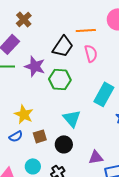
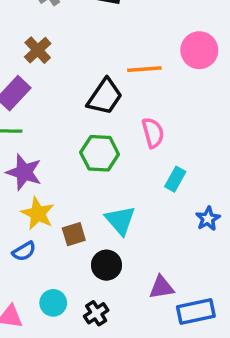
pink semicircle: (91, 53) -> (153, 133), moved
purple star: (35, 66) -> (24, 172), moved
cyan rectangle: (104, 94) -> (175, 179), size x0.6
brown square: (40, 136) -> (74, 234), moved

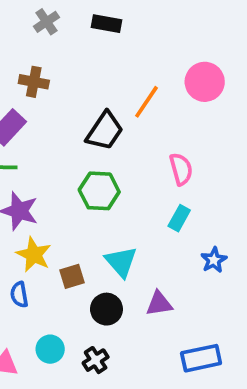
brown cross: (38, 50) -> (34, 82), turned -36
orange line: (144, 69) -> (146, 102), turned -52
pink semicircle: (153, 133) -> (181, 169), moved
blue semicircle: (24, 251) -> (19, 295), turned 110
purple triangle: (162, 287) -> (159, 304), moved

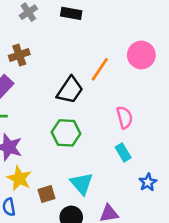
brown cross: (34, 82) -> (19, 55), turned -30
cyan rectangle: (179, 218) -> (123, 152), turned -60

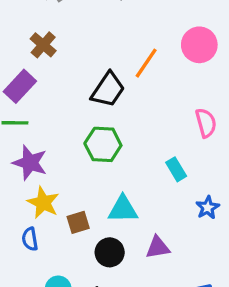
brown cross: (19, 55) -> (43, 45), turned -30
pink semicircle: (124, 117) -> (206, 123), moved
cyan triangle: (82, 184) -> (123, 209), turned -50

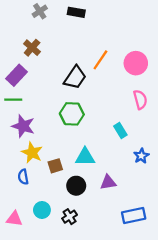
pink circle: (199, 45) -> (136, 63), moved

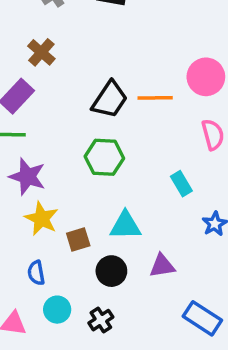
orange line: (100, 60) -> (155, 98), moved, turned 55
blue semicircle: (23, 177) -> (36, 273), moved
blue rectangle: (134, 216) -> (202, 318), turned 45

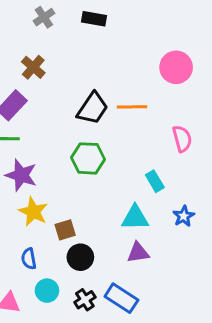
pink circle: (206, 77) -> (176, 67), moved
cyan triangle: (125, 226) -> (135, 218), moved
black circle: (111, 271) -> (80, 257), moved
blue rectangle: (202, 318) -> (121, 298), moved

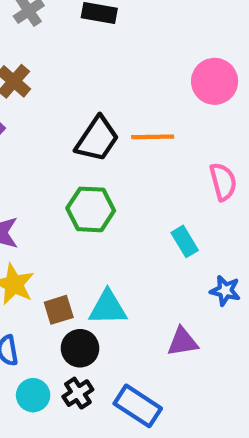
blue star: (184, 216) -> (225, 291), turned -30
cyan triangle: (135, 218) -> (108, 308), moved
purple triangle: (138, 253) -> (183, 342), moved
black cross: (85, 300) -> (78, 393), moved

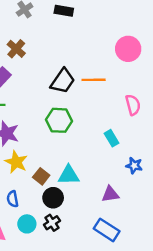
brown square: (59, 310) -> (41, 176), turned -35
blue rectangle: (138, 406) -> (107, 230), moved

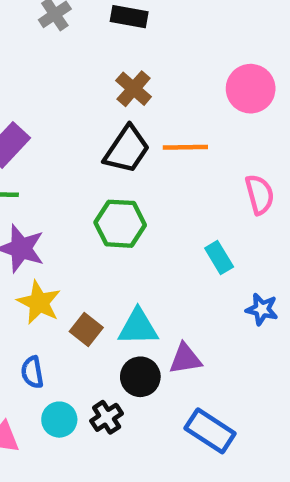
brown cross: (16, 49) -> (134, 89), moved
purple triangle: (110, 194) -> (185, 359), moved
black circle: (53, 198) -> (140, 377), moved

